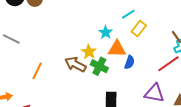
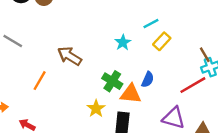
orange triangle: (117, 49) -> (131, 94), moved
yellow star: (89, 52) -> (96, 109), moved
brown arrow: (75, 64) -> (70, 56), moved

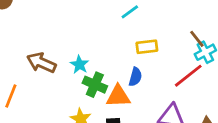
yellow rectangle: (162, 41) -> (147, 47), moved, turned 48
cyan star: (123, 42) -> (79, 65), moved

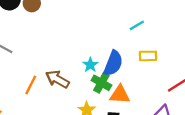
brown arrow: (41, 63) -> (57, 79), moved
blue semicircle: (135, 77) -> (113, 63), moved, size x1.6

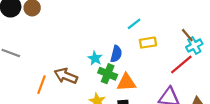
cyan line: (137, 25) -> (134, 24), moved
blue semicircle: (113, 63) -> (116, 54), size x0.7

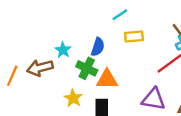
cyan star: (95, 58) -> (63, 50), moved
brown arrow: (66, 76) -> (40, 68), turned -40

